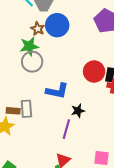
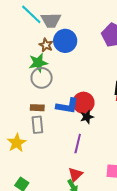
red circle: (94, 71) -> (83, 103), moved
brown rectangle: (13, 111) -> (37, 108), moved
black star: (78, 111) -> (87, 117), moved

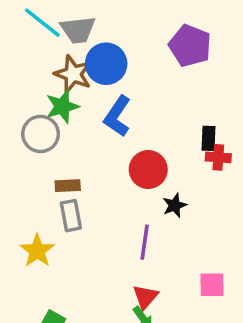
brown star: (46, 45) -> (73, 74), size x1.5
gray circle: (42, 78) -> (41, 134), moved
blue L-shape: (67, 106) -> (117, 116), moved, turned 120
black star: (87, 117) -> (175, 205), moved

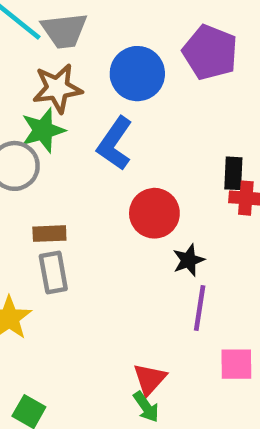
blue circle: (106, 64) -> (137, 74), moved
brown star: (73, 74) -> (57, 88), turned -30
purple line: (145, 242) -> (200, 308), moved

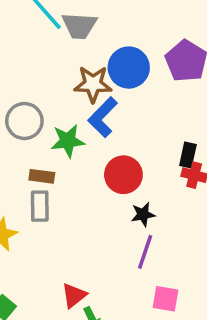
brown star: (57, 88) -> (93, 84), moved
green star: (43, 130) -> (68, 141), moved
red triangle: (150, 379) -> (74, 296), moved

